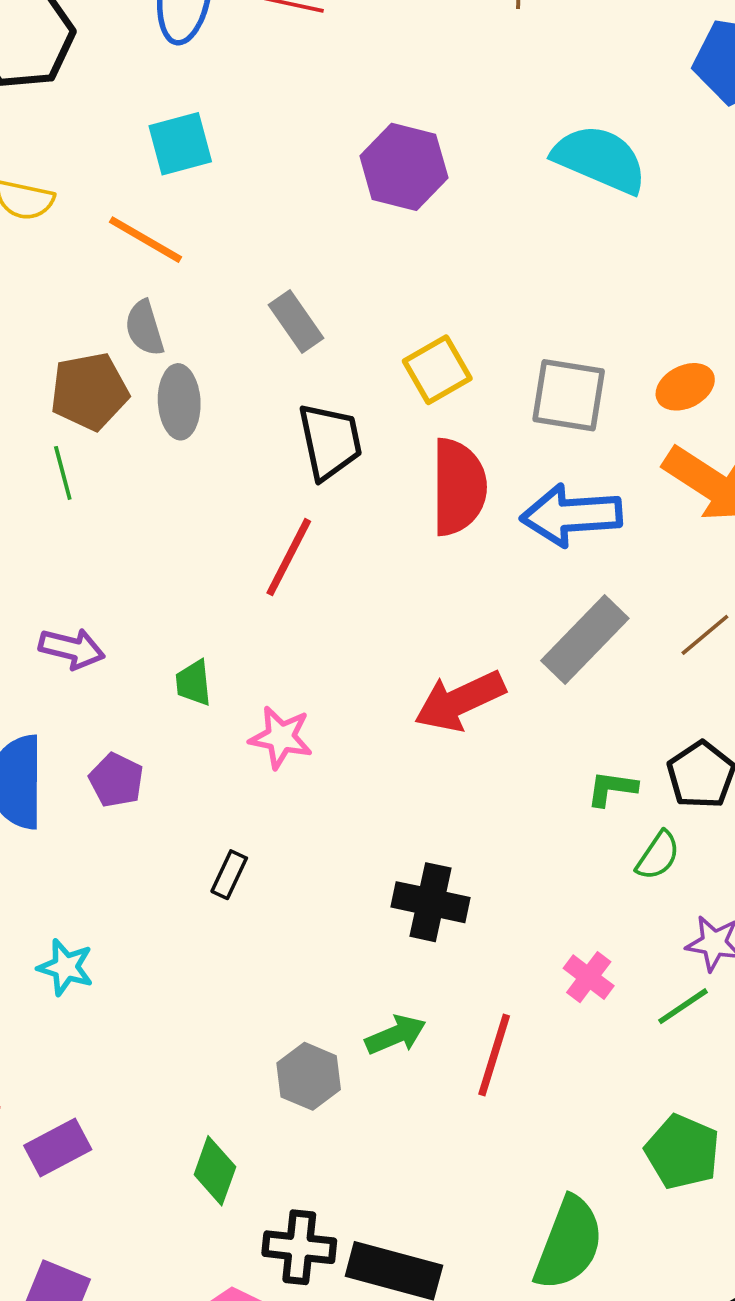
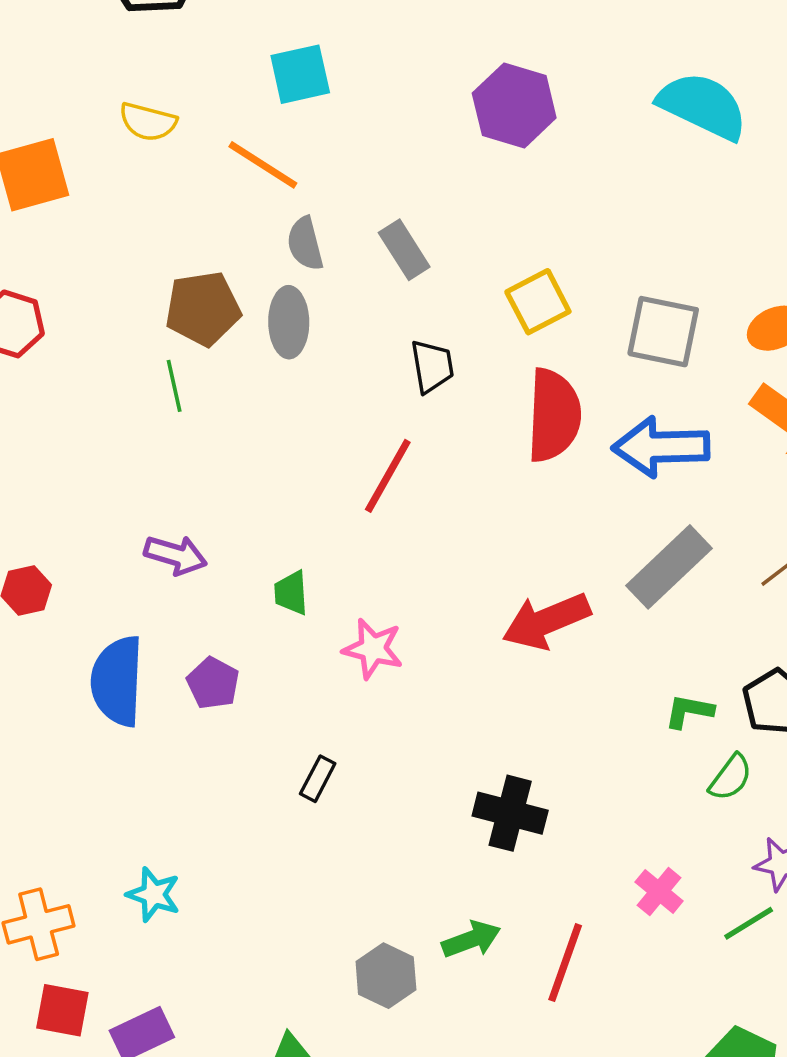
gray semicircle: (144, 328) -> (305, 244), moved
black trapezoid: (330, 441) -> (432, 366), size x0.7
cyan star: (66, 967) -> (154, 894), moved

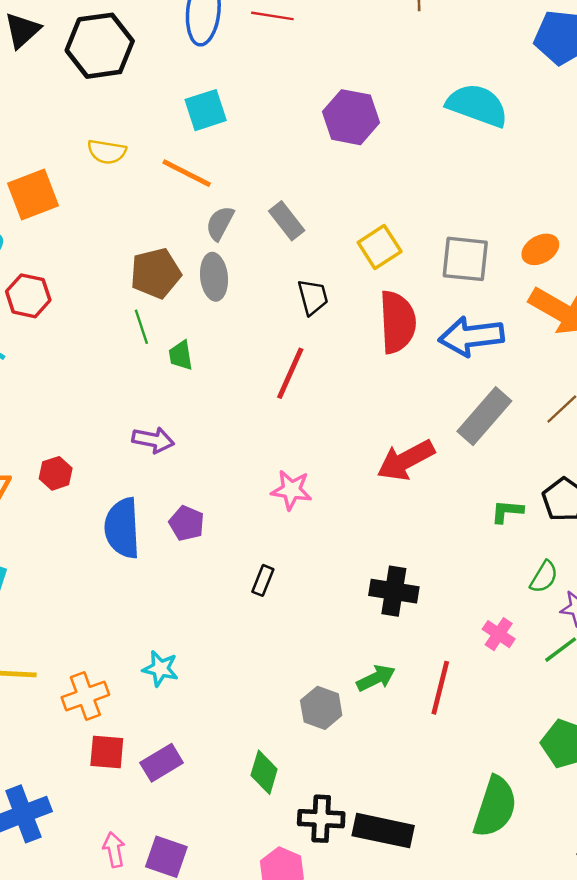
gray semicircle: (305, 244) -> (220, 223), turned 48
green trapezoid: (291, 593) -> (181, 355), moved
green semicircle: (731, 777) -> (544, 577), moved

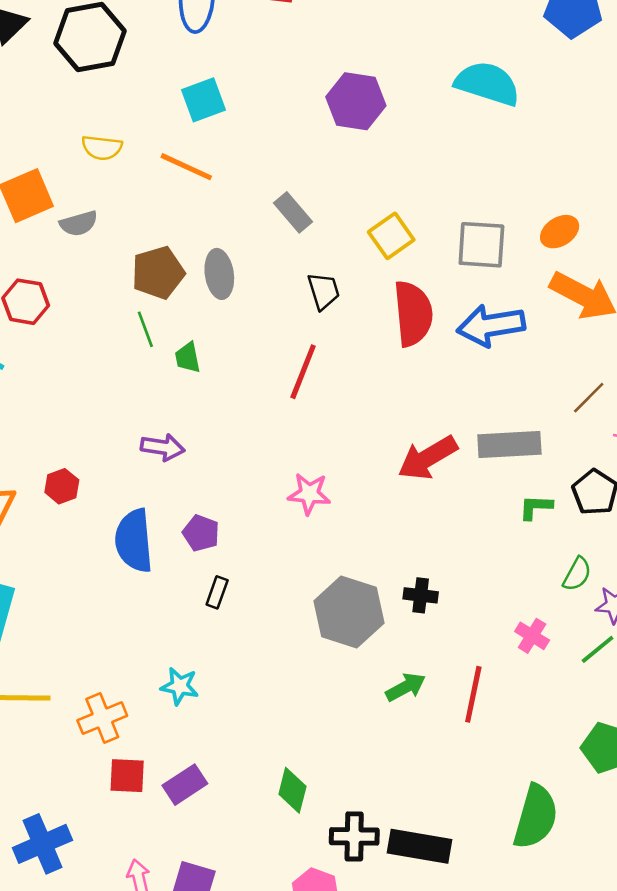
gray semicircle: (220, 223) -> (79, 223), moved, turned -132
gray rectangle: (484, 416) -> (509, 445), moved, turned 48
black rectangle: (263, 580) -> (217, 592), moved
black cross: (394, 591) -> (421, 595), size x0.7
gray hexagon: (321, 708) -> (349, 612), moved, size x1.6

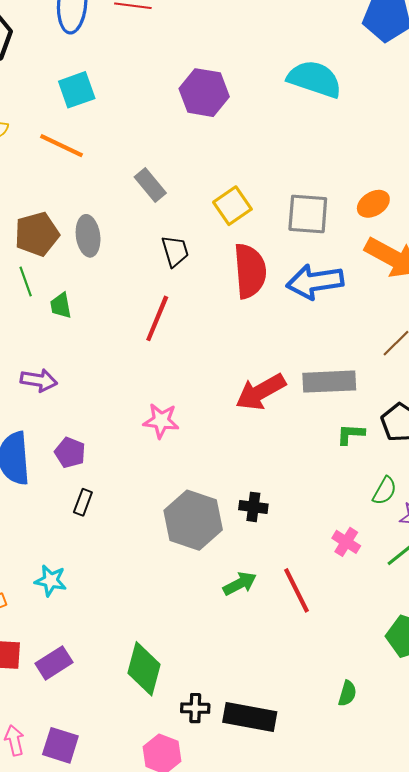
red line: (473, 694) -> (296, 590), turned -39
green diamond: (292, 790) -> (144, 669), size x1.4
green semicircle: (536, 817) -> (347, 693), size x0.5
black cross: (354, 836) -> (195, 708), size x0.7

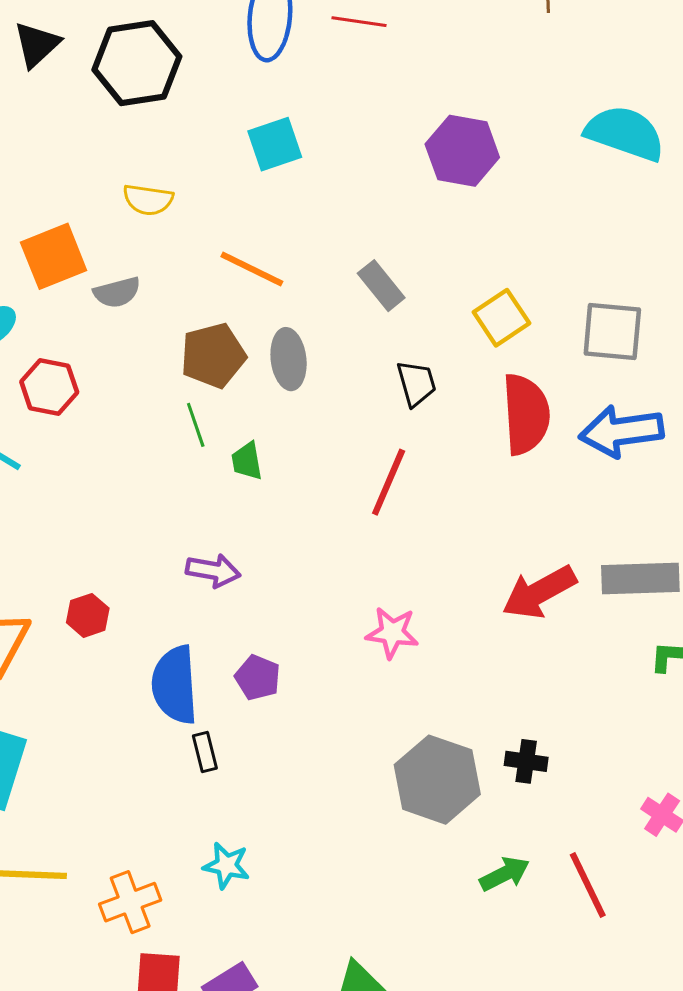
orange line: (61, 146) -> (252, 269), moved
black rectangle: (83, 502) -> (205, 752), moved, turned -35

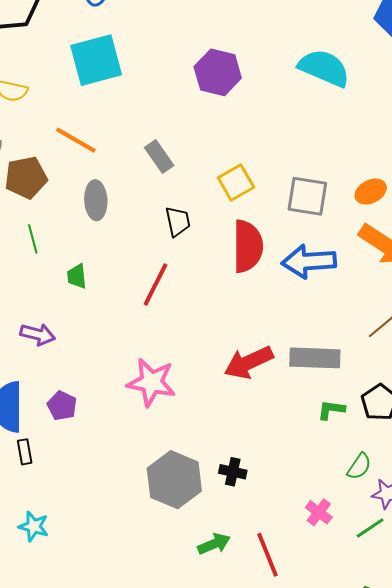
cyan square: (275, 144) -> (96, 60), size x1.5
brown pentagon: (213, 356) -> (26, 178), moved
green trapezoid: (247, 461) -> (77, 276), moved
pink star: (392, 633) -> (151, 382), size x1.4

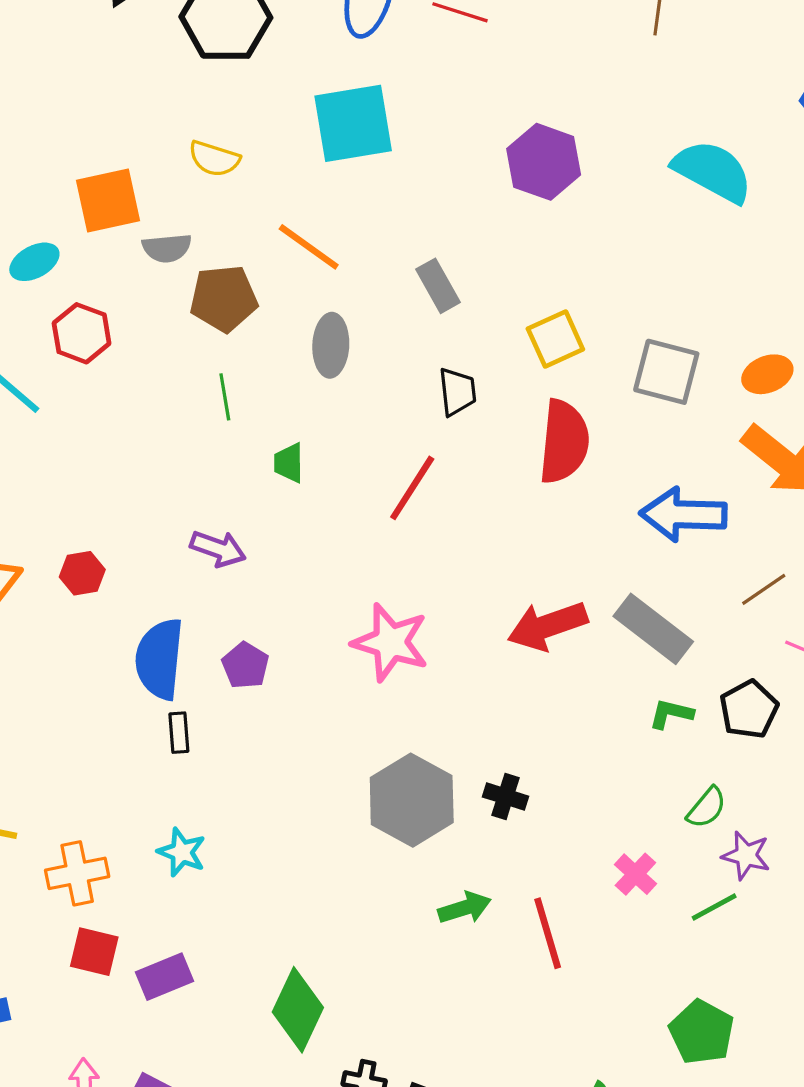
blue arrow: (309, 261) -> (683, 514), moved
gray rectangle: (315, 358) -> (653, 629), turned 30

